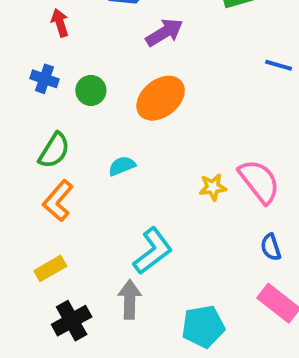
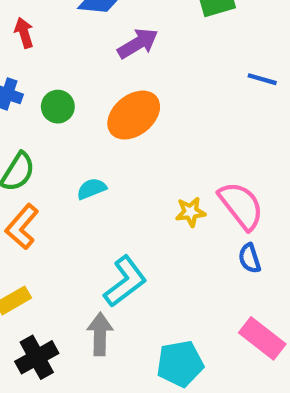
blue semicircle: (271, 247) -> (250, 258), moved

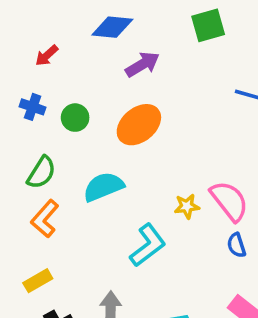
red arrow: (24, 33) -> (47, 55), turned -115
cyan semicircle: (92, 189) -> (103, 187), size x1.6
cyan L-shape: (125, 281) -> (148, 245), moved

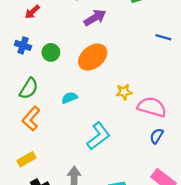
cyan semicircle: (103, 187) -> (69, 98), size x0.6
pink semicircle: (229, 201) -> (152, 107), turned -36
yellow star: (187, 206) -> (124, 92), moved
blue semicircle: (236, 245) -> (157, 136), turned 49

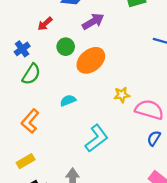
red arrow: (32, 12) -> (45, 24), moved
blue cross: (23, 45) -> (22, 49), turned 35
green circle: (51, 52) -> (66, 47), moved
green semicircle: (29, 88) -> (31, 74), moved

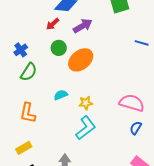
red arrow: (45, 24) -> (53, 24), moved
yellow star: (122, 95) -> (86, 103), moved
orange L-shape: (30, 121) -> (28, 113), turned -30

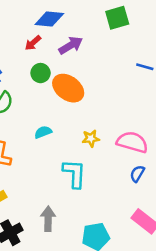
orange ellipse: (81, 60) -> (68, 88), turned 75
yellow star: (86, 103) -> (91, 138), moved
cyan L-shape: (86, 128) -> (74, 174), turned -50

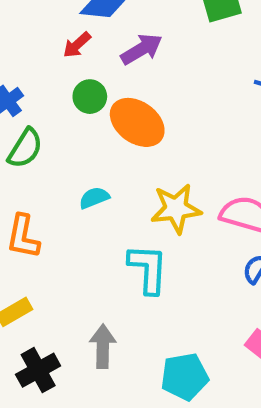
yellow star: (91, 138) -> (176, 209), size x1.6

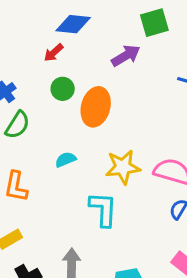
purple arrow: (142, 49) -> (126, 56), moved
orange ellipse: (137, 122) -> (96, 107), turned 69

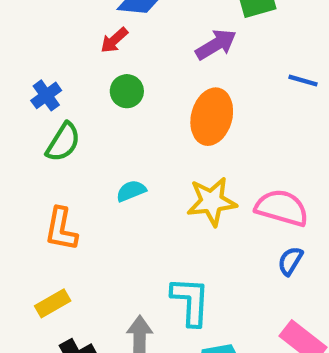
orange ellipse: (96, 107) -> (212, 117), moved
cyan L-shape: (103, 209) -> (191, 301), moved

